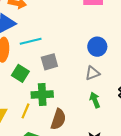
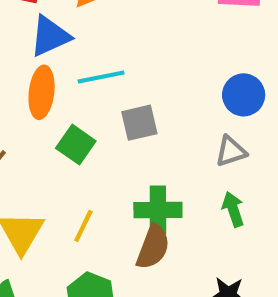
green cross: (42, 95) -> (158, 210), moved

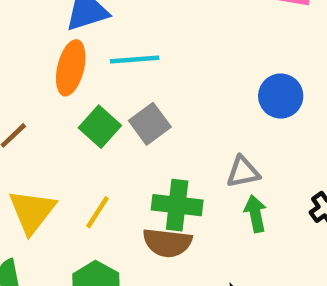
gray square: (139, 123) -> (150, 124), moved, turned -30
gray triangle: (231, 151) -> (243, 172), moved
brown semicircle: (153, 247) -> (167, 243), turned 69

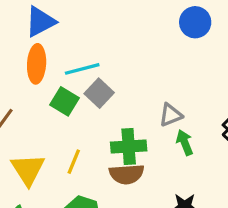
cyan line: (135, 59) -> (82, 69), moved
blue circle: (281, 96) -> (195, 22), moved

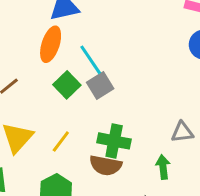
cyan line: (82, 69) -> (91, 60), turned 56
gray triangle: (171, 115) -> (182, 132), moved
green arrow: (185, 143) -> (163, 167), moved

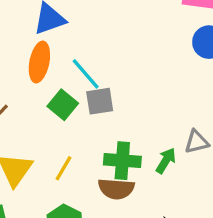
gray square: (100, 86) -> (100, 101), turned 30
green arrow: (163, 167) -> (166, 161), moved, turned 45

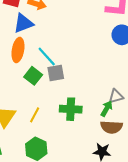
green arrow: (166, 161) -> (107, 109), moved
brown semicircle: (116, 189) -> (111, 127), moved

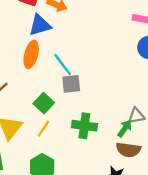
green square: (33, 76) -> (44, 103), moved

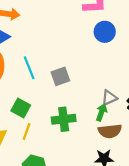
cyan line: (63, 65) -> (29, 68), turned 30
gray square: (71, 84) -> (60, 76), moved

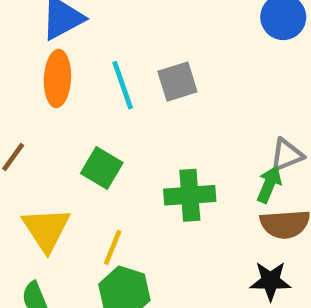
gray square: (60, 76) -> (177, 82), moved
yellow line: (27, 132) -> (113, 247), moved

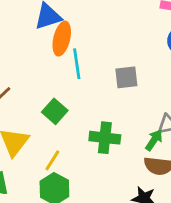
orange ellipse: (57, 78) -> (62, 39), moved
gray square: (177, 82) -> (126, 77), moved

